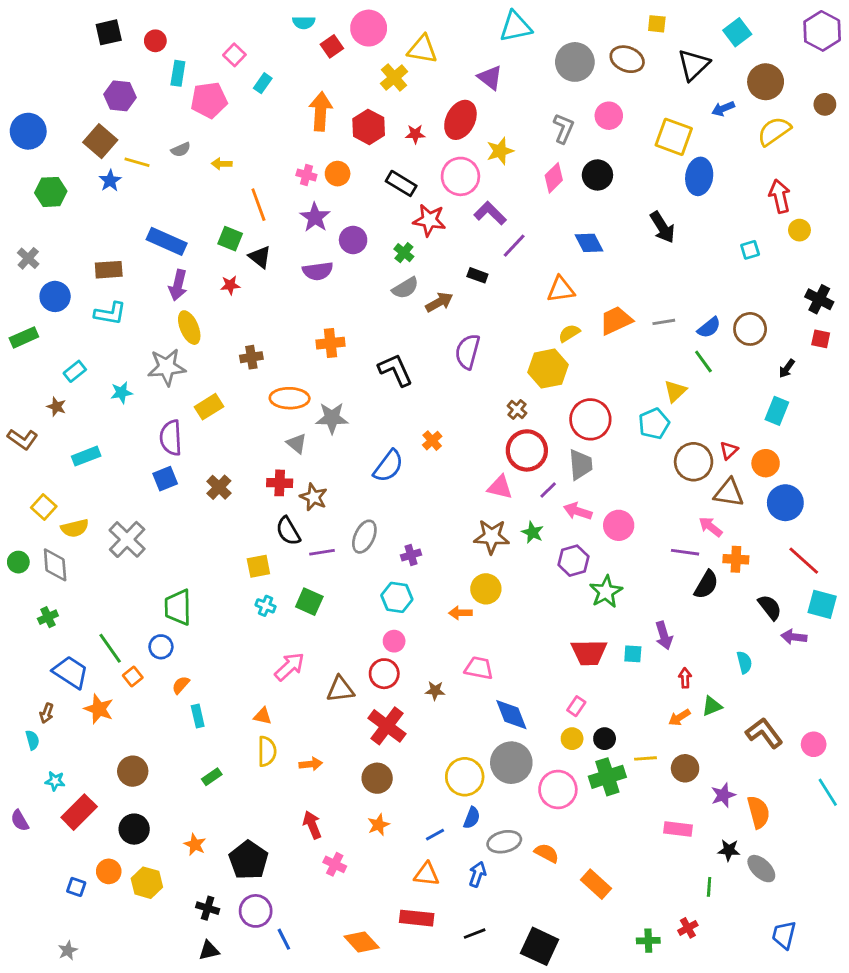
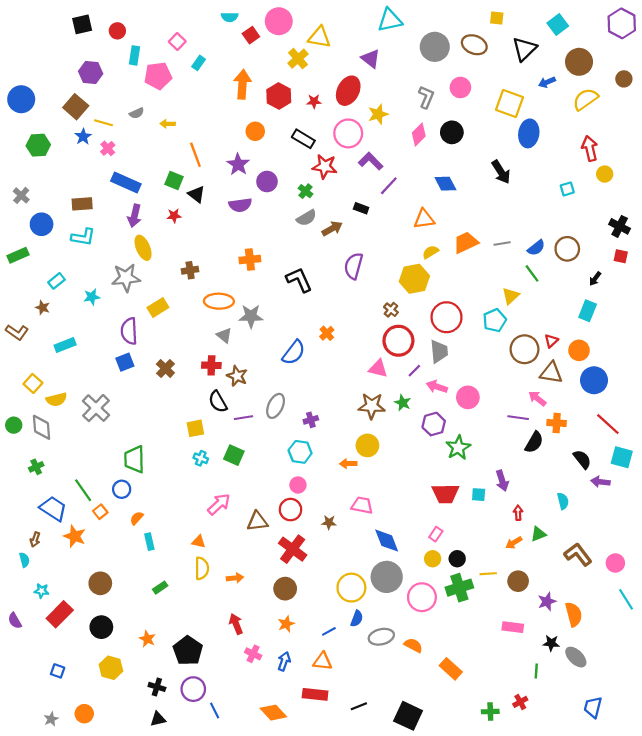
pink cross: (306, 175) -> (108, 148), moved, turned 32
orange circle: (109, 871) -> (84, 714), moved
blue arrow: (477, 874) -> (284, 661), moved

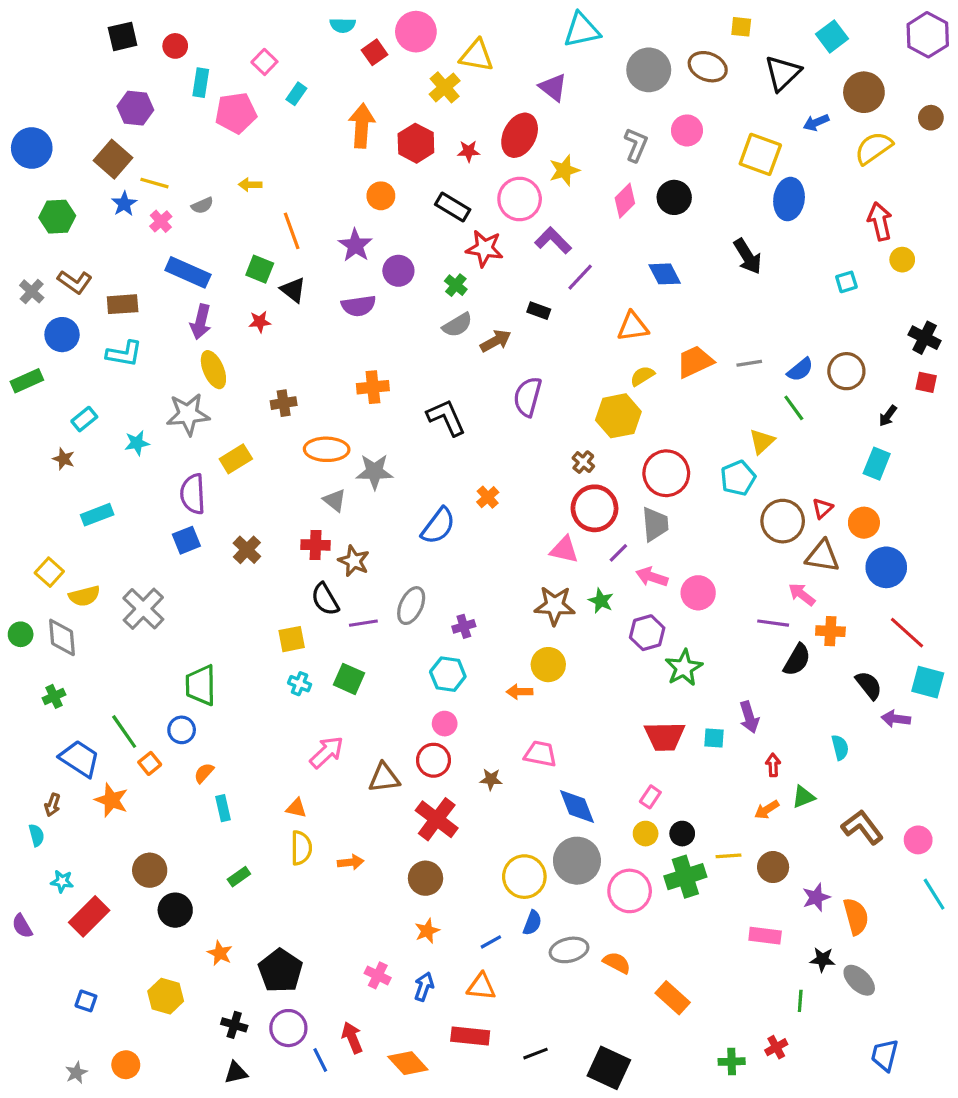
gray semicircle: (137, 113) -> (202, 205), moved
brown L-shape: (17, 332) -> (75, 282), moved
red arrow: (236, 624) -> (352, 1038), moved
black circle: (101, 627) -> (175, 910), moved

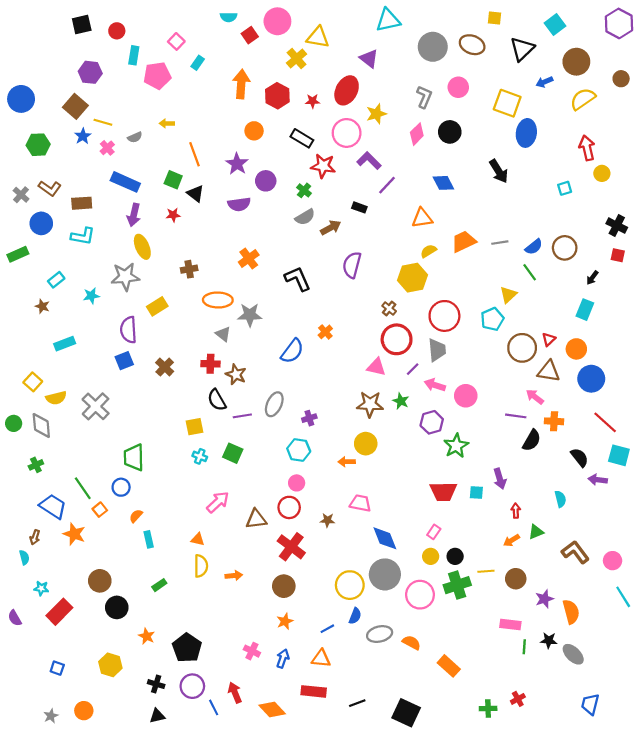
orange cross: (373, 387) -> (249, 259), turned -30
green line: (800, 1001) -> (524, 647), moved

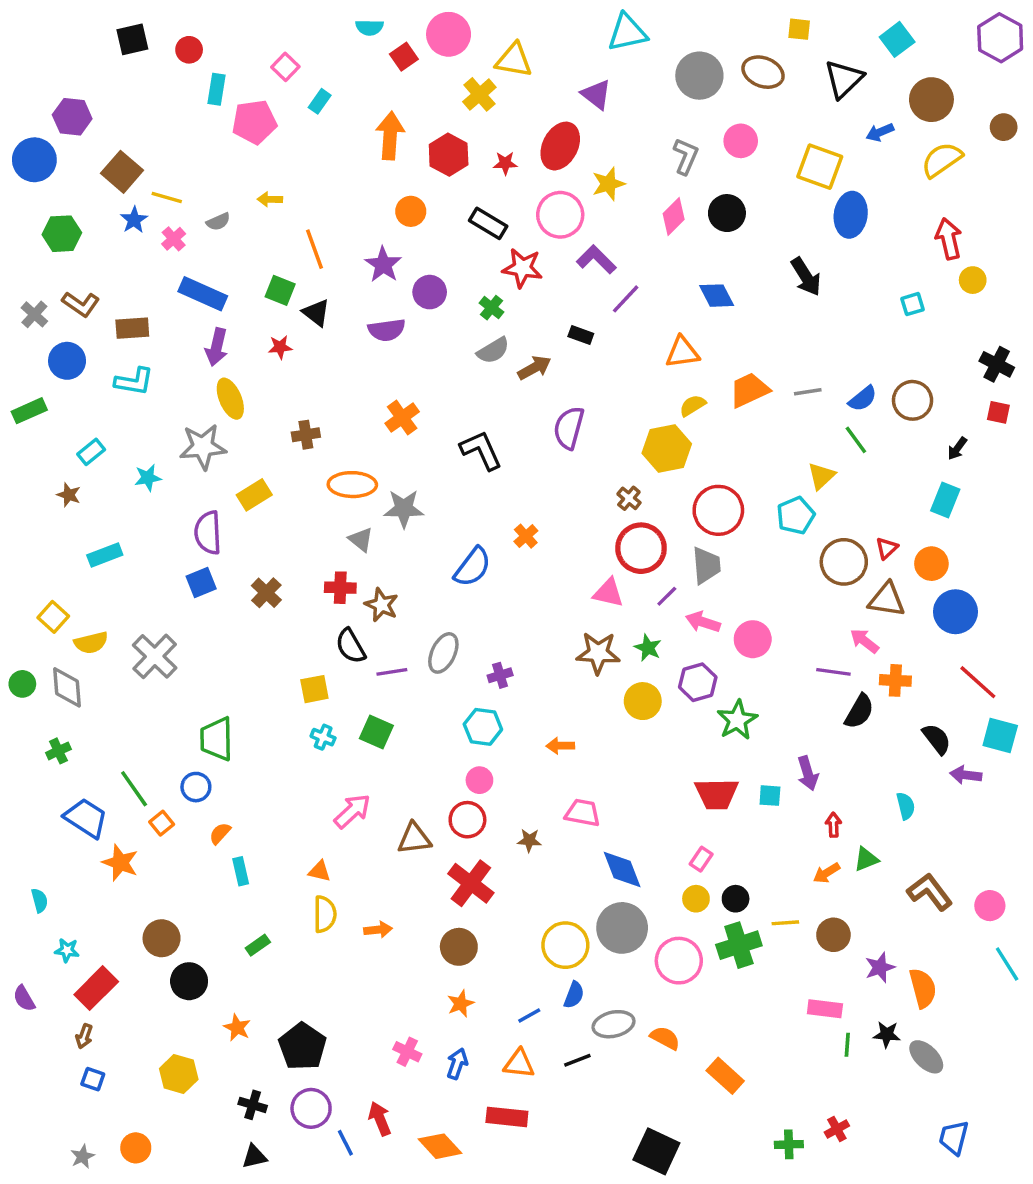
purple hexagon: (90, 72) -> (72, 117), moved
yellow circle: (366, 444) -> (643, 701), moved
brown arrow: (35, 537) -> (84, 1036), moved
black line: (357, 703) -> (577, 1060), moved

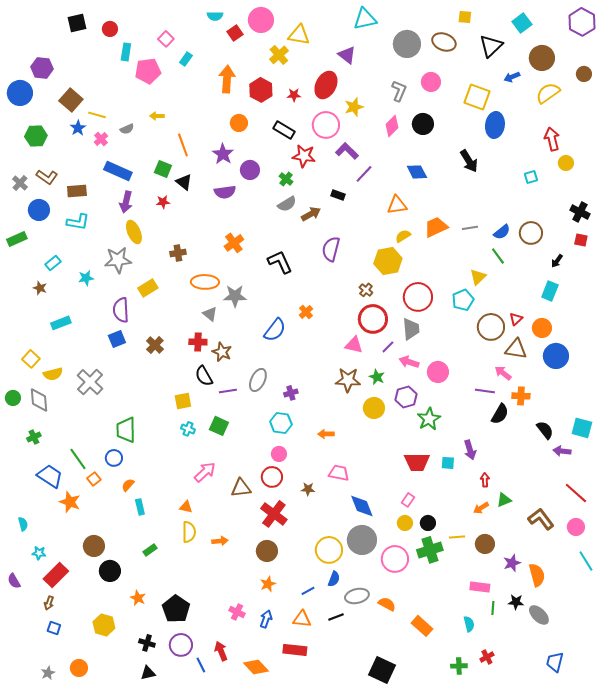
red line: (978, 682) -> (576, 493), moved
cyan semicircle: (906, 806) -> (469, 624), moved

